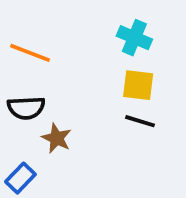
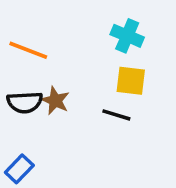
black line: (140, 121) -> (116, 115), moved
brown star: (57, 138) -> (55, 101), moved

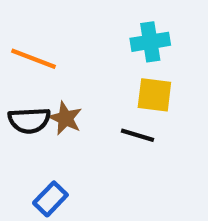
cyan cross: (127, 36) -> (150, 42), turned -32
blue rectangle: (19, 169) -> (50, 199), moved

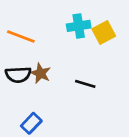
cyan cross: (150, 42) -> (79, 26), moved
yellow square: (154, 95) -> (104, 33), moved, turned -35

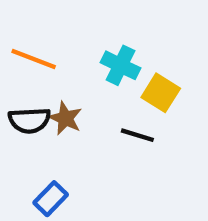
cyan cross: (79, 26) -> (120, 65), moved, turned 35
yellow square: (104, 33) -> (161, 93), moved, turned -30

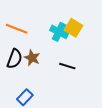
yellow square: (161, 93) -> (74, 28), moved
black semicircle: (29, 120) -> (15, 59), turned -66

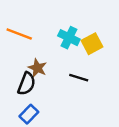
yellow square: (74, 28) -> (92, 44), moved, turned 30
black semicircle: (15, 59) -> (26, 84), moved

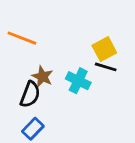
cyan cross: (69, 38) -> (78, 81), moved
black line: (79, 78) -> (106, 67), moved

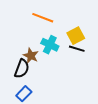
orange line: (22, 38) -> (43, 18), moved
cyan cross: (78, 81) -> (50, 45), moved

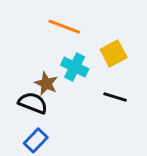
black line: (77, 49) -> (115, 97), moved
black semicircle: (22, 69) -> (33, 103), turned -90

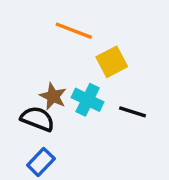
yellow square: (114, 54) -> (112, 62), moved
cyan cross: (75, 67) -> (88, 100), moved

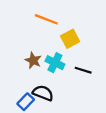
black semicircle: (37, 119) -> (43, 93), moved

